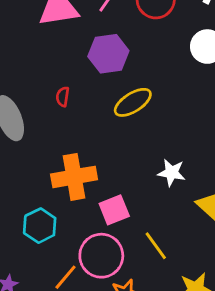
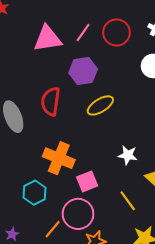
red semicircle: (63, 97) -> (51, 101), size x2.0
orange cross: (74, 177) -> (59, 158), turned 32
yellow line: (156, 246) -> (128, 201), moved

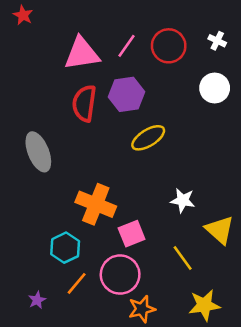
red semicircle: (51, 101) -> (84, 103), moved
orange line: (53, 229) -> (77, 283), moved

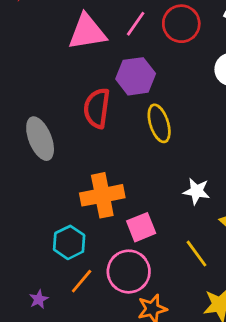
red semicircle: (84, 103) -> (97, 108), moved
yellow ellipse: (148, 138) -> (159, 123), turned -76
orange cross: (96, 204) -> (102, 195), turned -33

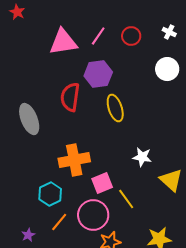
red circle: (181, 24) -> (131, 36), size x0.7
yellow line: (196, 254) -> (126, 199), moved

